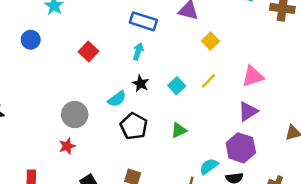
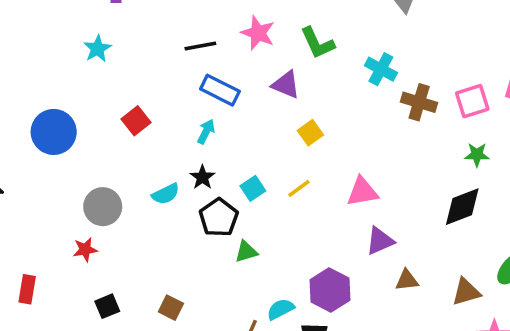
blue circle: (31, 40) -> (54, 132), moved, size x1.6
purple triangle: (248, 111) -> (380, 241), moved
black pentagon: (134, 126) -> (219, 218), moved

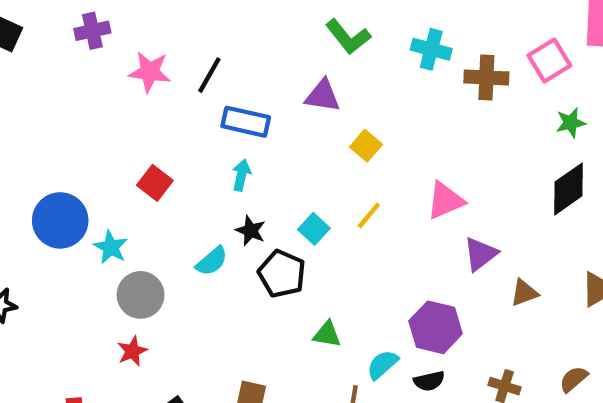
pink star: (258, 33) -> (150, 72), moved
black line: (200, 46) -> (209, 75), turned -36
cyan star: (97, 49) -> (111, 247), moved
green triangle: (246, 252) -> (327, 334), moved, turned 40

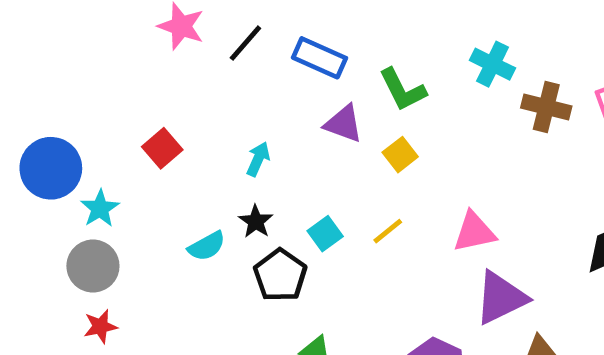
green L-shape: (348, 37) -> (403, 90), moved
purple triangle: (323, 96) -> (344, 124), moved
blue rectangle: (246, 122) -> (320, 58), moved
purple triangle: (480, 254) -> (501, 298), size x1.4
gray circle: (141, 295) -> (93, 266), moved

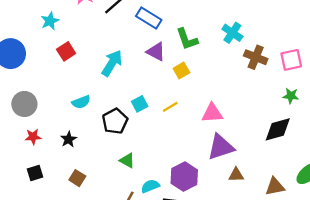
cyan arrow: (258, 159) -> (112, 63), size x1.6
cyan star: (100, 209) -> (50, 21), moved
black star: (256, 221) -> (69, 139), moved
red star: (100, 326) -> (33, 137), moved

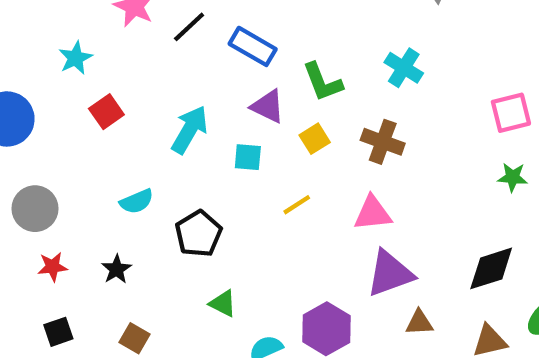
brown cross: (256, 57) -> (383, 142), moved
cyan square: (140, 104) -> (248, 157), moved, turned 35
black diamond: (278, 129) -> (491, 268), moved

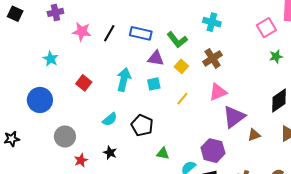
cyan star: (75, 58) -> (51, 59), moved
brown cross: (383, 142) -> (213, 58), turned -36

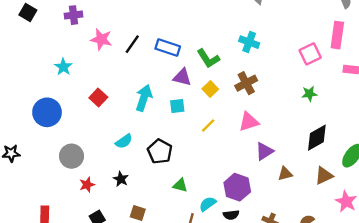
green star: (276, 56) -> (309, 94), moved
purple triangle: (234, 117) -> (264, 151), size x0.7

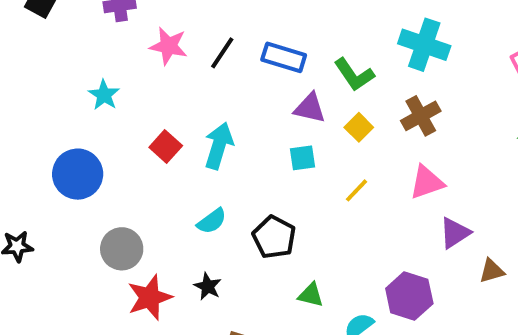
cyan cross: (249, 42) -> (424, 45), size x1.4
cyan arrow: (144, 98) -> (219, 146), moved
red star: (87, 185) -> (150, 297), size x1.6

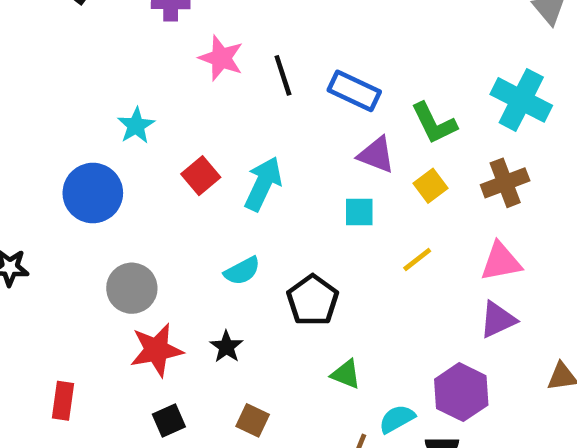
black line: (222, 53) -> (283, 75), turned -60
cyan star: (104, 95) -> (136, 126), moved
purple triangle: (455, 233) -> (498, 320), moved

